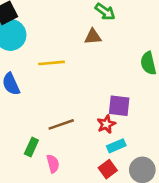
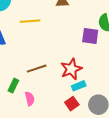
purple square: (119, 106) -> (90, 36), moved
red star: (106, 124) -> (71, 69), size x1.5

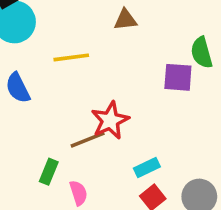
red star: (71, 69) -> (110, 120), moved
cyan rectangle: (79, 86) -> (147, 168), moved

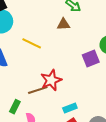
yellow line: (71, 57) -> (32, 43), turned 30
purple square: (178, 77) -> (91, 59), turned -30

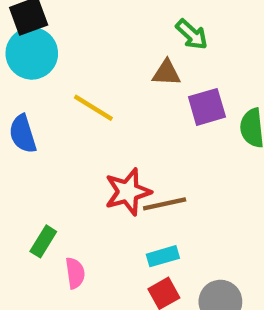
purple square: (91, 59) -> (207, 107), moved
brown line: (38, 90) -> (165, 204), moved

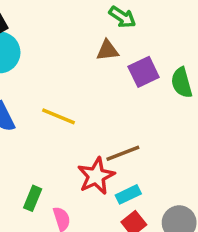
yellow line: (93, 108) -> (59, 116), moved
red star: (128, 192) -> (96, 176), moved

